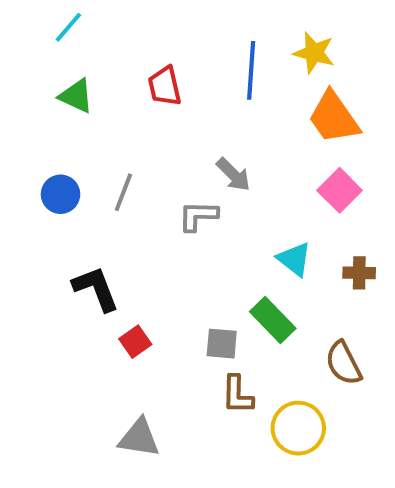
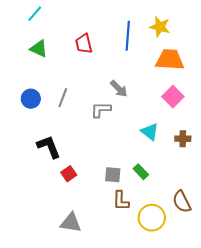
orange trapezoid: (334, 118) -> (170, 60), turned 128
green rectangle: (273, 320) -> (141, 172), moved, size x0.7
brown semicircle: (343, 363) -> (182, 202), moved

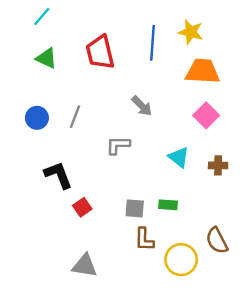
red trapezoid: (84, 44) -> (100, 52), size x1.4
gray L-shape: (101, 110) -> (118, 145), moved
green rectangle: (141, 172) -> (168, 205), turned -42

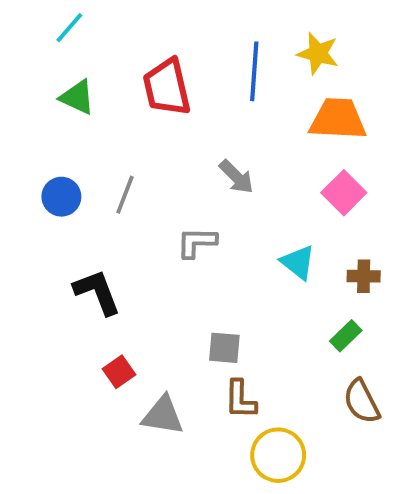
green rectangle: (168, 205) -> (346, 336), moved, turned -48
red square: (82, 207) -> (119, 372), moved
yellow circle: (181, 260) -> (278, 455), moved
gray triangle: (85, 266) -> (163, 415), moved

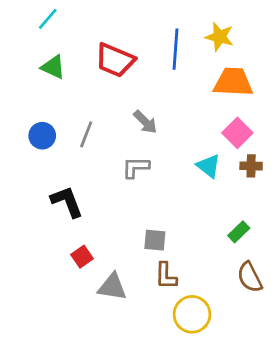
red trapezoid: (167, 87) -> (115, 60), turned -54
gray arrow: (236, 177) -> (145, 122), moved
cyan triangle: (298, 262) -> (208, 166), moved
brown cross: (364, 276) -> (251, 166), moved

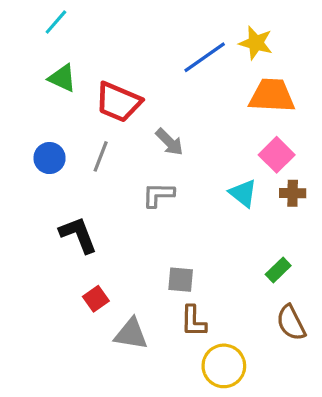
blue line: (175, 49) -> (205, 57), turned 51
red trapezoid: (115, 60) -> (118, 102), moved

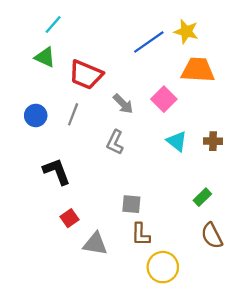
cyan line: (56, 22) -> (53, 24), moved
pink square: (277, 155) -> (164, 99), moved
gray L-shape: (158, 195) -> (115, 142), turned -65

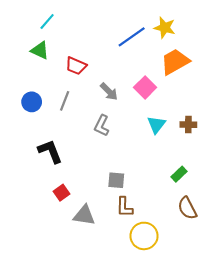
orange trapezoid: (198, 70) -> (175, 62), turned -32
red trapezoid: (86, 75) -> (76, 66), size x0.7
cyan triangle: (177, 141) -> (156, 125), turned 30

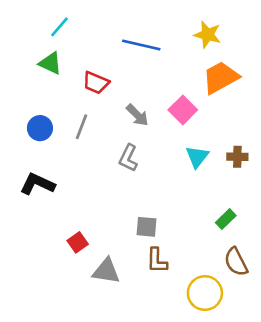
blue line: (132, 37) -> (141, 45), moved, turned 48
black L-shape: (50, 151) -> (37, 184), moved, turned -44
yellow circle: (144, 236) -> (205, 293), moved

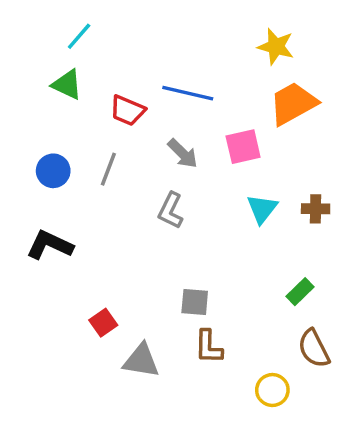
blue line: (141, 45) -> (188, 93), moved
pink square: (183, 110) -> (243, 147), turned 32
yellow circle: (205, 293) -> (272, 390), size x0.7

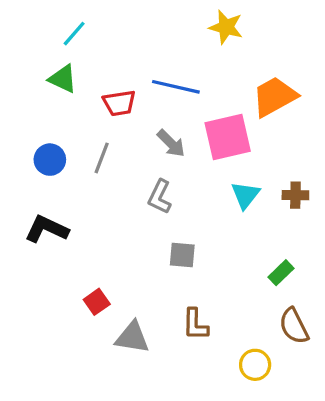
yellow star: (276, 47) -> (226, 27), moved
red trapezoid: (127, 110) -> (119, 103), turned -32
pink square: (243, 147) -> (228, 137), size x1.4
gray square: (195, 302) -> (182, 255), moved

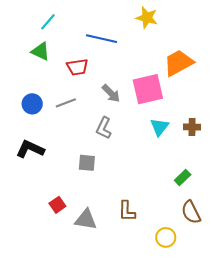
blue line: (176, 87) -> (102, 39), moved
gray line: (102, 158) -> (66, 103), turned 48
gray square: (182, 255) -> (87, 163), moved
red square: (97, 302) -> (57, 205), moved

